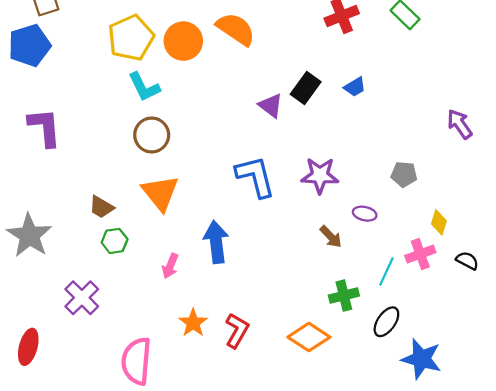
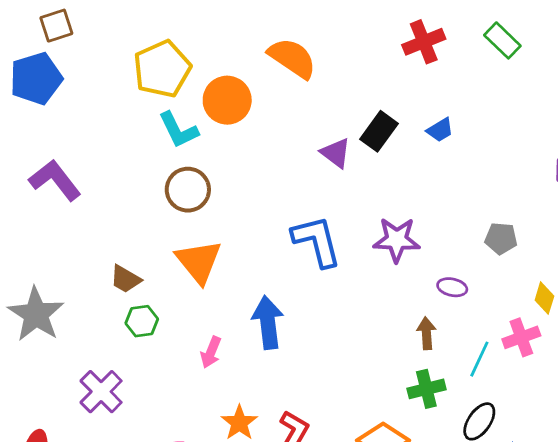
orange circle: (183, 41) -> (227, 100), moved
purple L-shape: (45, 127) -> (55, 180), turned -33
brown arrow: (331, 237) -> (426, 333), moved, turned -140

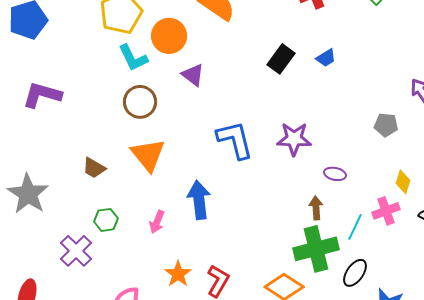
purple triangle: (336, 153) -> (193, 75), moved
purple L-shape: (55, 180) -> (42, 95), turned -36
gray pentagon: (501, 238) -> (386, 125), moved
green hexagon: (142, 321) -> (106, 220), moved
green cross: (426, 389) -> (316, 249), size x1.6

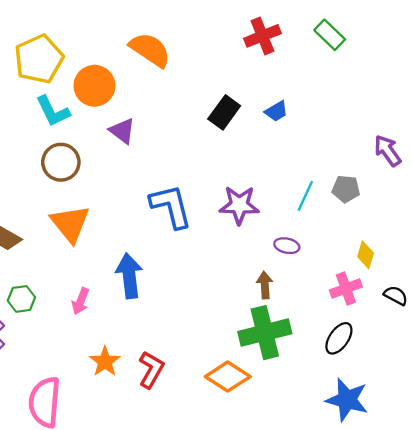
cyan line: (355, 227) -> (305, 196), moved
black ellipse: (355, 273) -> (339, 338), moved

